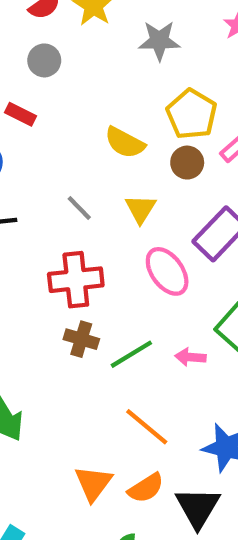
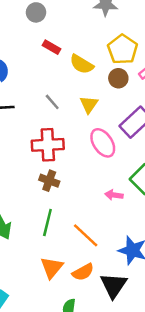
red rectangle: (20, 114) -> (52, 47), moved
green line: (131, 354) -> (47, 222), moved, turned -48

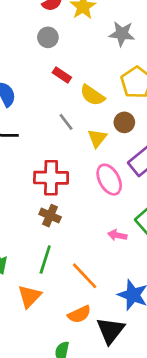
brown circle: (118, 78) -> (124, 122), moved
gray line: (52, 102) -> (66, 122), moved
orange triangle: (52, 268) -> (29, 296), moved

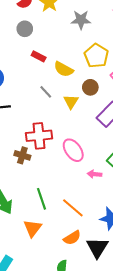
pink ellipse: (109, 180) -> (73, 150), moved
brown cross: (50, 216) -> (22, 155), moved
green line: (45, 260) -> (41, 199), turned -30

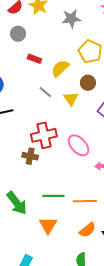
yellow semicircle: (64, 69) -> (60, 68), turned 114
green line: (41, 199) -> (53, 196), turned -65
orange line: (73, 208) -> (85, 201), turned -35

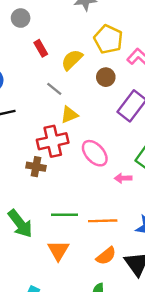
red rectangle: (34, 59) -> (41, 48), turned 40
yellow triangle: (71, 99) -> (69, 115), moved, turned 42

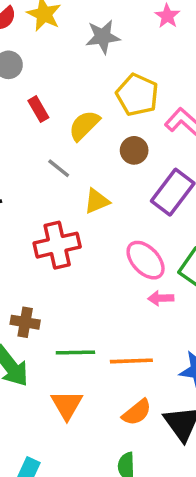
yellow triangle: (69, 115) -> (97, 201), moved
pink ellipse: (95, 153) -> (146, 260), moved
brown cross: (36, 167) -> (25, 322), moved

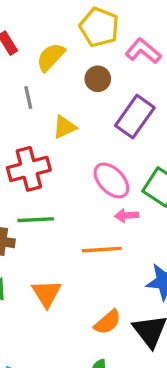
gray line: (59, 168) -> (28, 98), turned 40
green line: (75, 353) -> (36, 220), moved
orange line: (131, 361) -> (102, 250), moved
orange triangle: (67, 405) -> (46, 293), moved

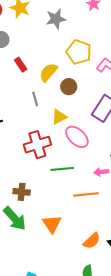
brown circle: (98, 79) -> (69, 87), moved
pink ellipse: (111, 180) -> (77, 137), moved
green line: (36, 220) -> (62, 169), moved

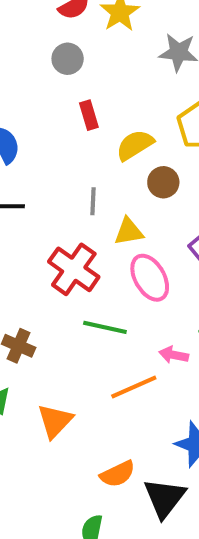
gray line: (35, 99) -> (93, 201), moved
red cross: (37, 145) -> (74, 269), turned 35
orange line: (86, 194) -> (134, 387), turned -35

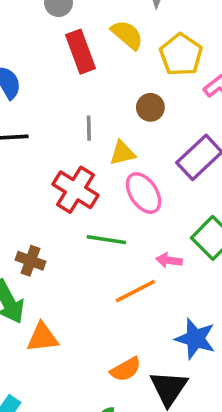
red rectangle: (89, 115) -> (81, 52), size x1.6
yellow semicircle: (135, 145) -> (127, 35), moved, turned 76
orange triangle: (55, 421) -> (42, 338), moved, turned 44

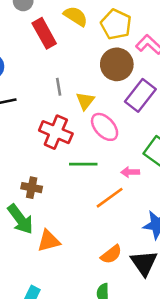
brown circle: (150, 107) -> (117, 64), moved, size x1.6
yellow triangle: (122, 153) -> (85, 101), turned -30

